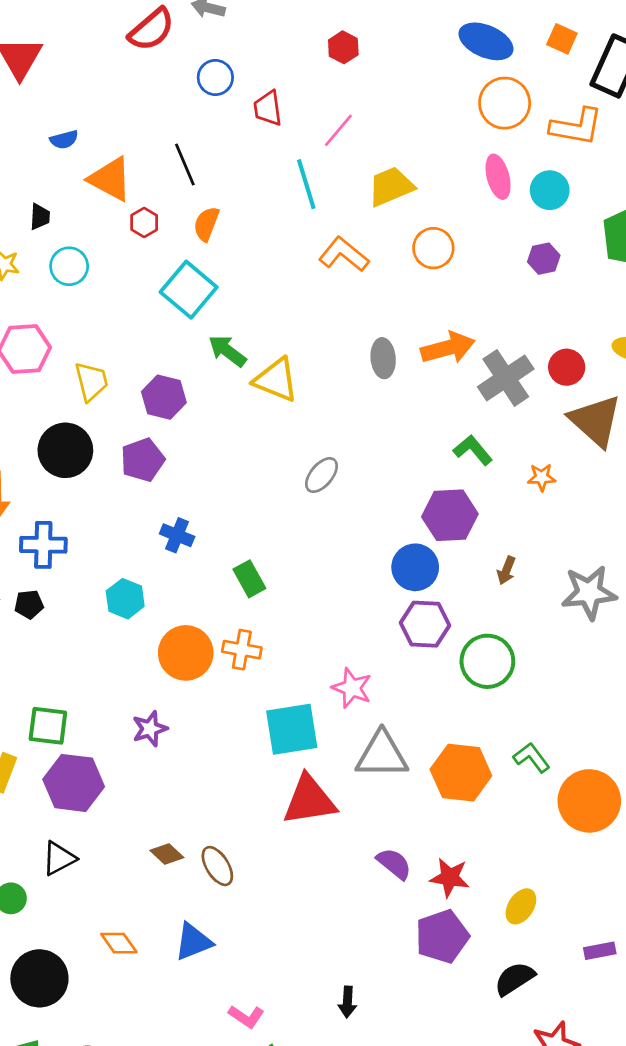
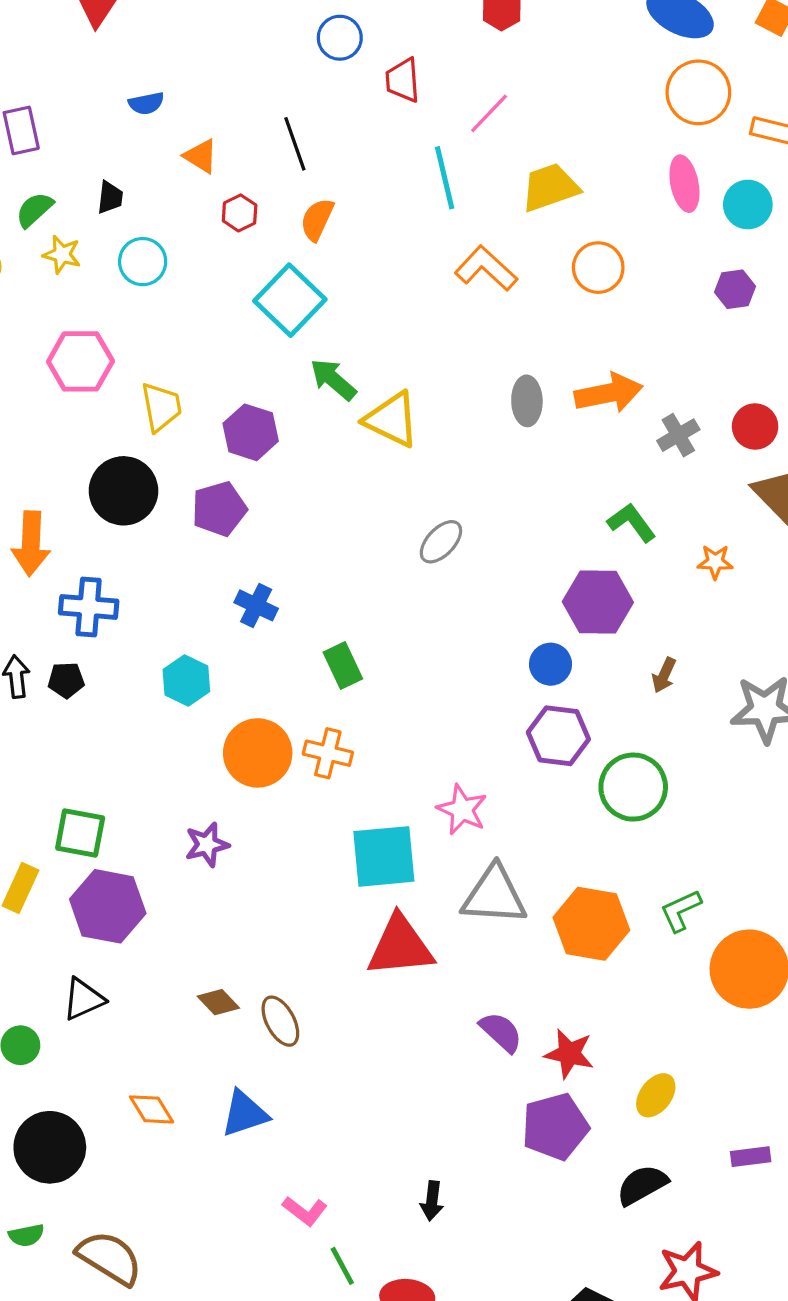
orange triangle: (110, 179) -> (201, 156), size x0.6
gray cross: (506, 378) -> (678, 435), size x0.6
blue circle: (415, 567) -> (550, 664), size x0.7
green L-shape: (532, 758) -> (681, 911), turned -81

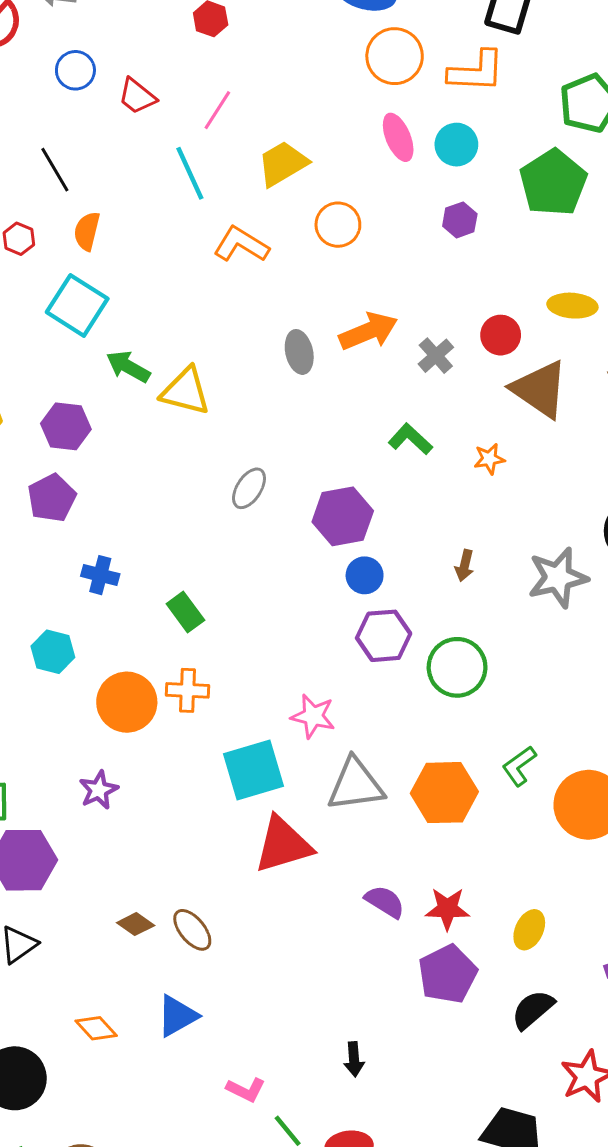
red trapezoid: (403, 80) -> (137, 96), turned -36
purple hexagon: (598, 602) -> (343, 516), moved

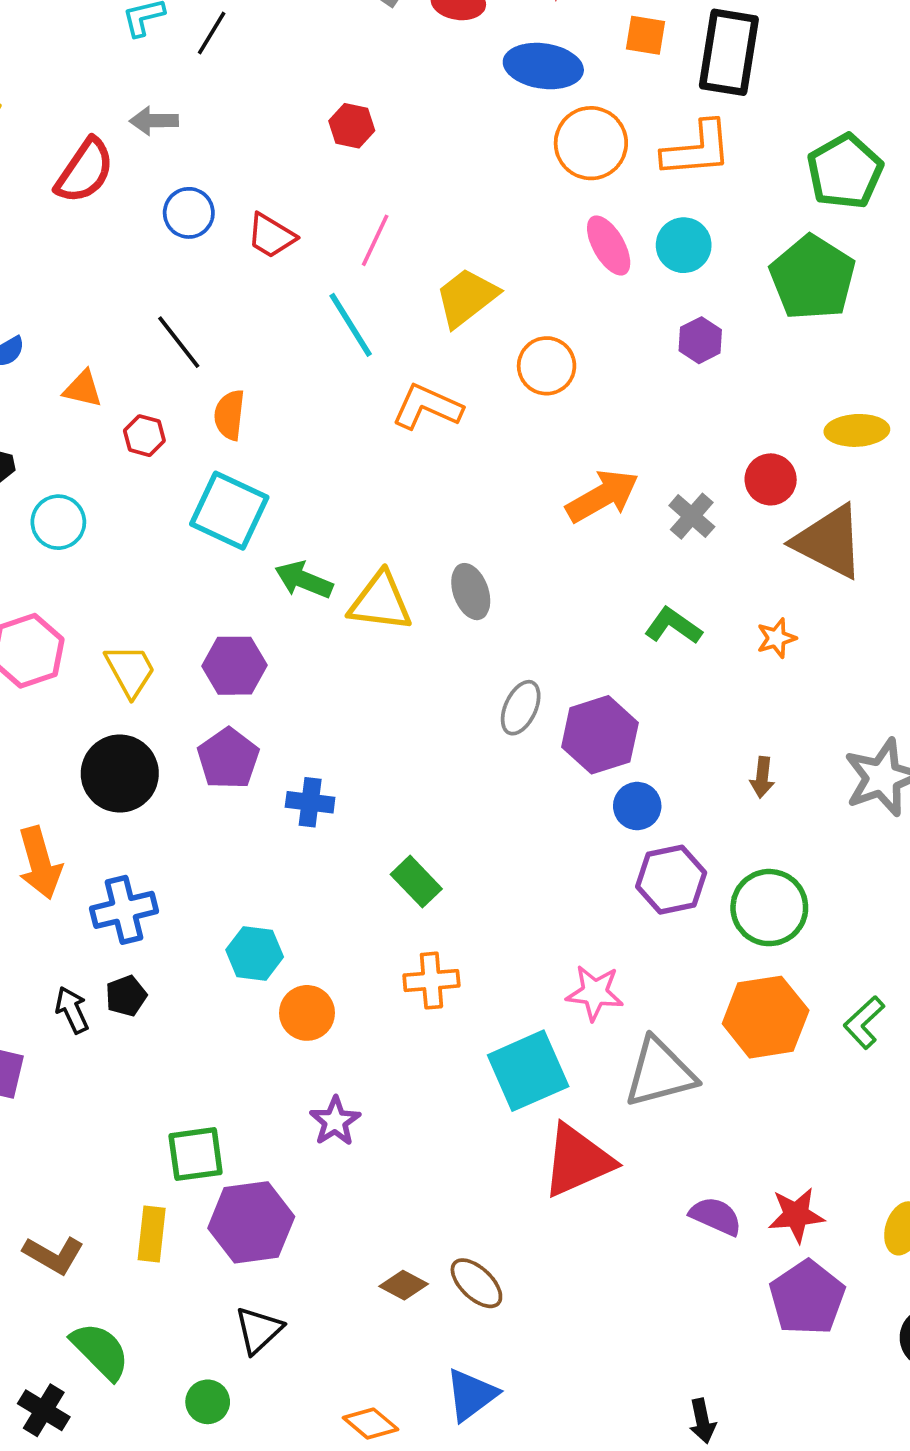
gray ellipse: (299, 352) -> (471, 592), moved
gray ellipse: (249, 488) -> (521, 708), moved
blue cross: (100, 575) -> (310, 802), moved
orange circle: (127, 702) -> (307, 1013), moved, size x0.7
orange hexagon: (444, 793) -> (766, 1017), moved

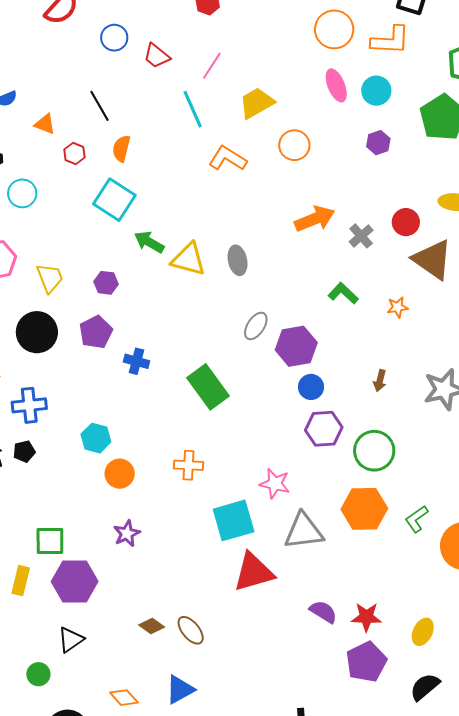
purple hexagon: (234, 666) -> (106, 283), size x0.7
green rectangle: (416, 882) -> (208, 387), moved, size x1.6

